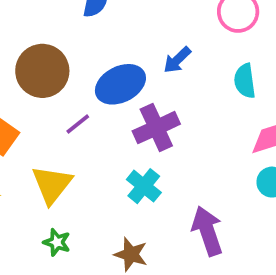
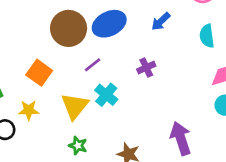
blue ellipse: (120, 84) -> (109, 24), moved
purple cross: (156, 128) -> (146, 68), size x0.6
cyan cross: (144, 186) -> (106, 95), moved

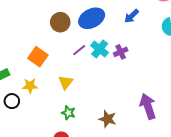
brown circle: (69, 28) -> (60, 22), size x0.7
cyan cross: (106, 95) -> (100, 49), moved
yellow triangle: (75, 106) -> (66, 82), size x0.7

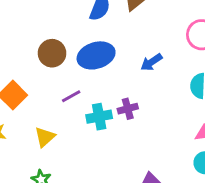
cyan cross: (100, 49) -> (99, 117), moved, turned 30

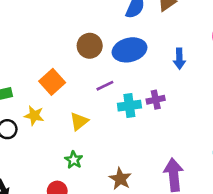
blue arrow: (151, 62) -> (179, 59), turned -60

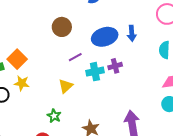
blue ellipse: (129, 50) -> (105, 37), moved
orange square: (52, 82) -> (17, 59), moved
yellow triangle: (79, 121) -> (66, 86), moved

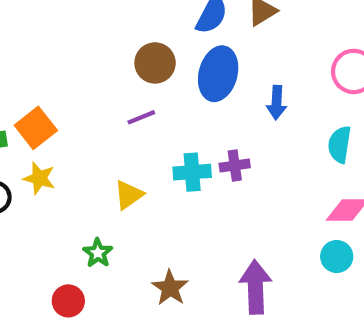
brown circle: (62, 27) -> (155, 63), moved
blue ellipse: (105, 37) -> (218, 74), moved, turned -65
purple line: (75, 57) -> (141, 117), moved

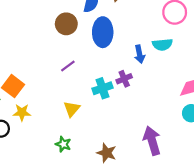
brown circle: (155, 63) -> (66, 24), moved
blue arrow: (277, 103) -> (140, 54), moved
cyan semicircle: (340, 144) -> (162, 45), moved, turned -90

